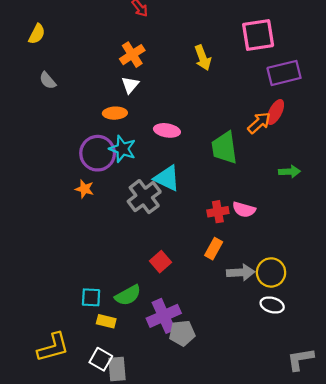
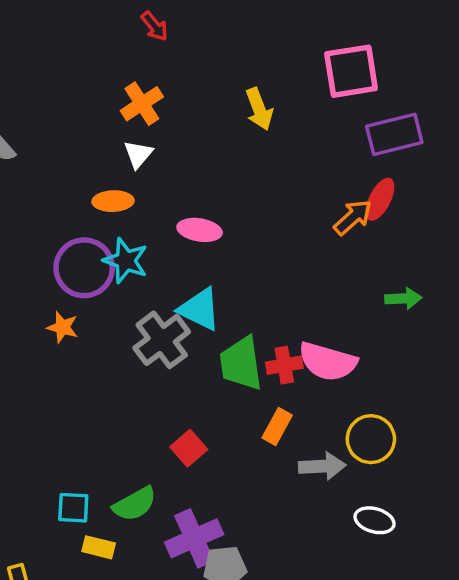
green trapezoid: (224, 148) -> (241, 363), moved
pink semicircle: (244, 210) -> (328, 362), size x1.5
yellow circle: (271, 272) -> (371, 439), moved

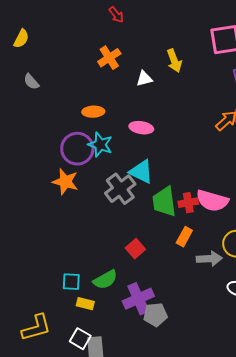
white triangle: (138, 154) -> (144, 79), moved, turned 36
orange star: (63, 327) -> (65, 182), size x1.5

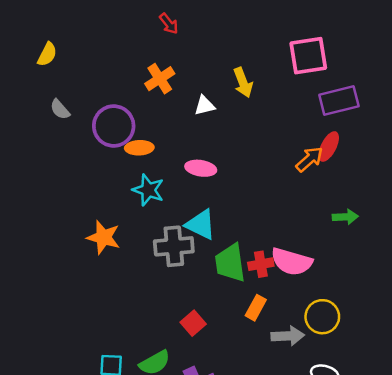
purple circle: (77, 149) -> (114, 126), moved
gray cross: (120, 189) -> (174, 246), turned 32

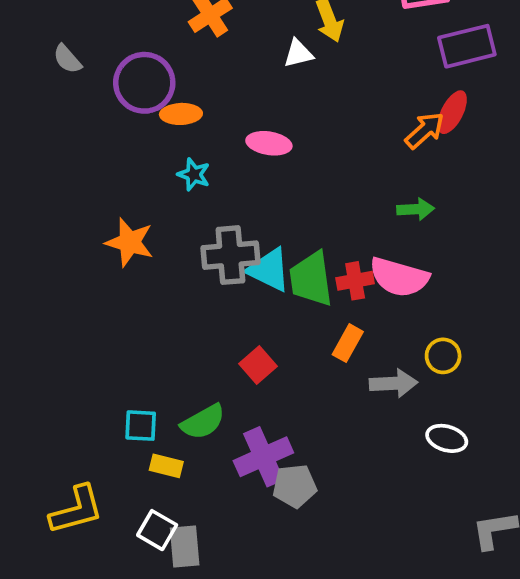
white triangle: (205, 106) -> (298, 53), moved
cyan star: (148, 190) -> (194, 174), size x0.7
green arrow: (345, 217) -> (416, 209), moved
cyan triangle: (201, 225) -> (269, 270), moved
yellow circle: (322, 317) -> (443, 356), size x0.7

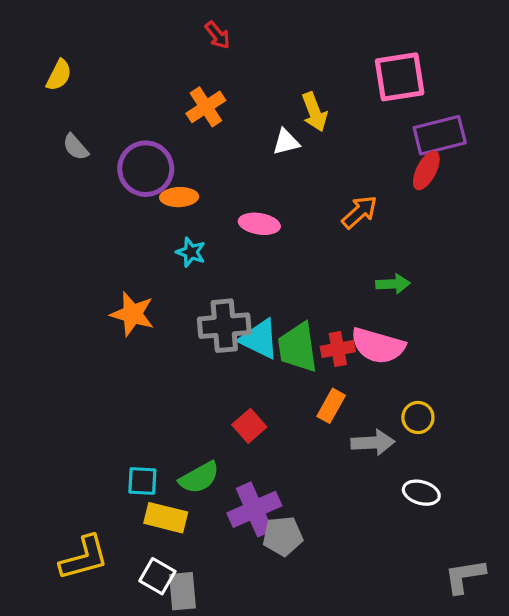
red ellipse: (452, 112) -> (426, 170), moved
orange arrow: (425, 130) -> (360, 212), moved
yellow rectangle: (166, 466) -> (166, 518), size x1.4

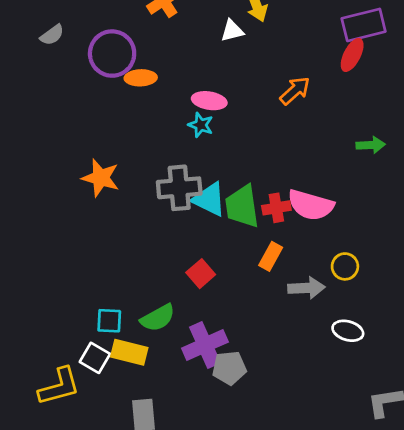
gray semicircle: (76, 147) -> (52, 35), turned -85
cyan star: (191, 252) -> (201, 125), moved
green arrow: (393, 284) -> (371, 145), moved
white square: (157, 576) -> (95, 358), moved

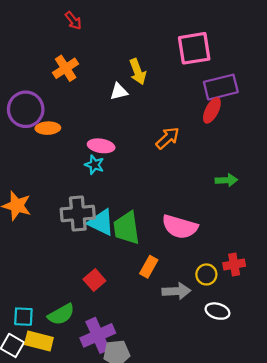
red cross: (276, 208) -> (234, 264), moved
white ellipse: (348, 331) -> (217, 311), moved

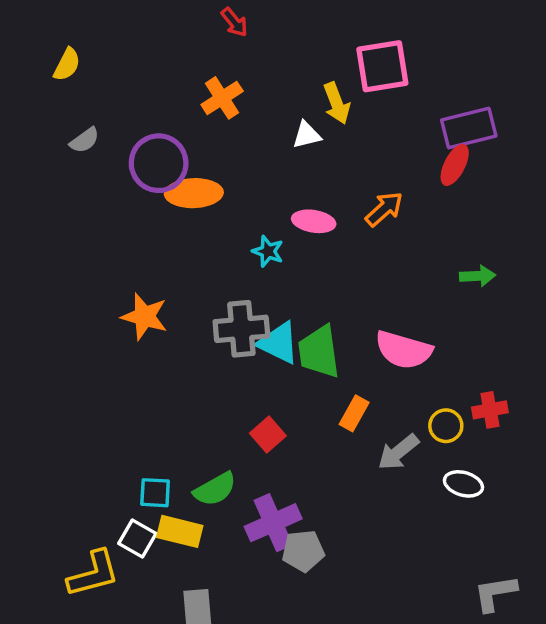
pink square: (194, 48) -> (382, 66), moved
orange ellipse: (48, 128) -> (194, 193), size x1.4
pink ellipse: (101, 146) -> (314, 221), moved
gray arrow: (176, 291) -> (398, 452), turned 144

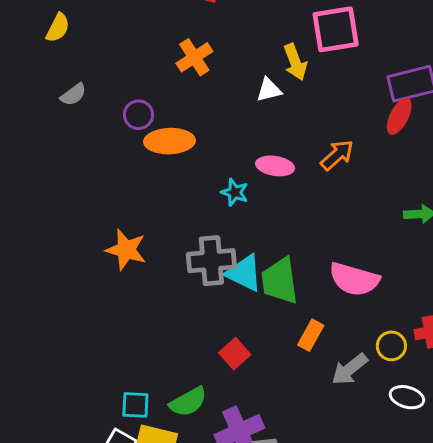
purple circle: (159, 163) -> (138, 115), size x0.6

